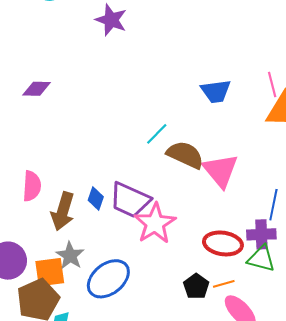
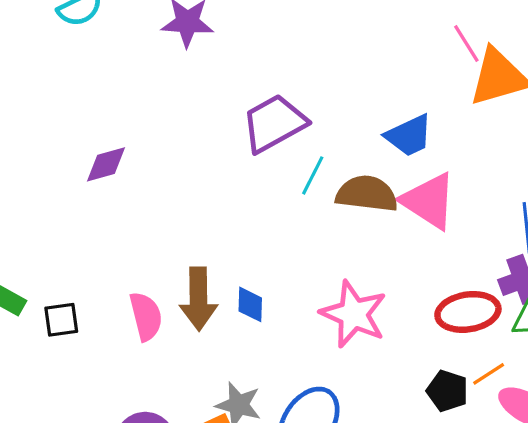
blue trapezoid: (216, 91) -> (409, 136), moved
purple trapezoid: (130, 200) -> (274, 123), moved, turned 144
brown arrow: (63, 211) -> (198, 299), moved

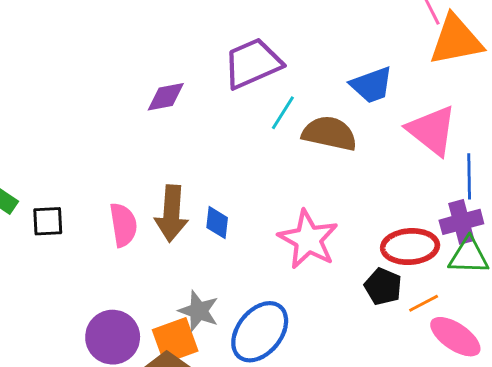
purple diamond: (106, 164) -> (166, 97), moved
pink triangle: (429, 201) -> (432, 130), moved
black pentagon: (447, 391) -> (383, 286), moved

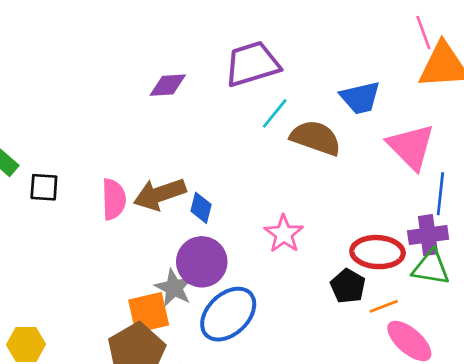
brown arrow: (171, 213) -> (160, 194), turned 60
pink star: (308, 239) -> (284, 234), size x0.7
purple circle: (113, 337) -> (202, 262), moved

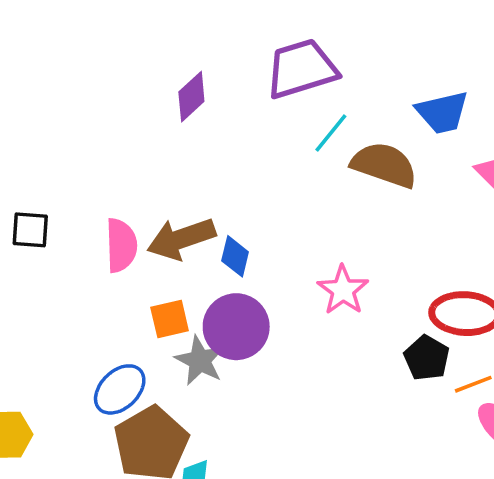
purple diamond: (168, 85) -> (191, 97), turned -39
orange square: (149, 313) -> (170, 319), moved, size x0.7
blue ellipse: (228, 314) -> (120, 389), moved, size x0.7

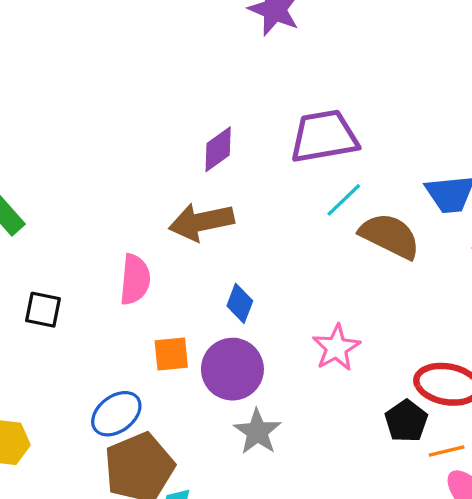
black square: (30, 230) -> (43, 310), moved
brown arrow: (181, 239) -> (201, 222), moved
gray star: (200, 361) -> (257, 432), moved

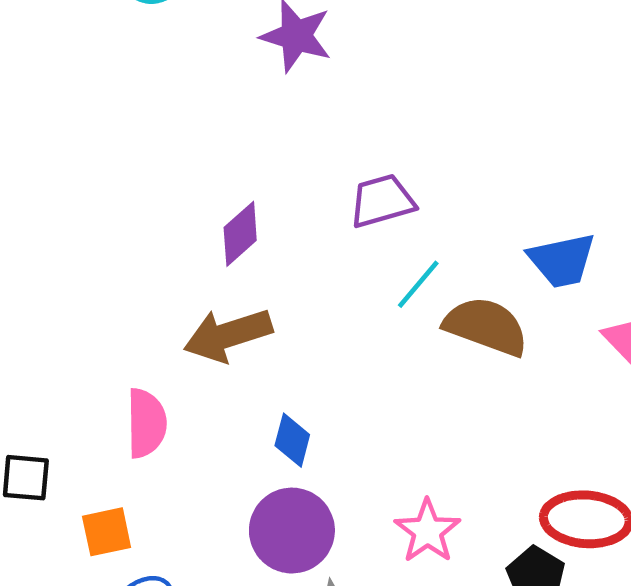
purple trapezoid: (324, 136) -> (382, 201), size x0.7
pink star: (336, 348) -> (427, 531), moved
orange square: (171, 354) -> (107, 532), moved

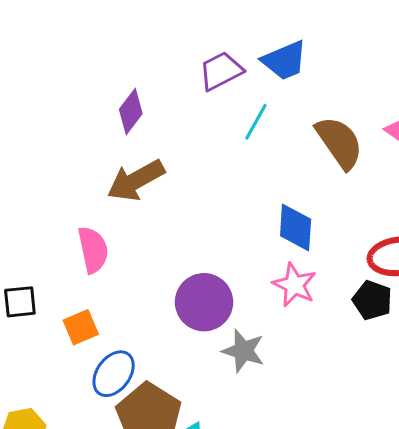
blue trapezoid: (562, 260) -> (284, 60), moved
brown semicircle: (486, 326) -> (339, 142), moved, turned 46
blue diamond: (292, 440) -> (296, 227), moved, size x1.4

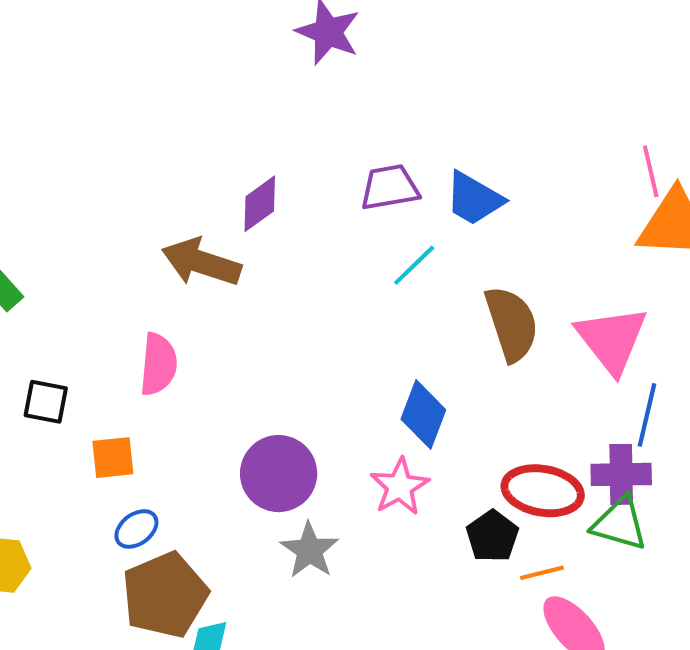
blue trapezoid: (284, 60) -> (474, 199), turned 36
brown arrow: (136, 180) -> (201, 262), moved, turned 30
blue ellipse: (114, 374) -> (136, 529), size x0.7

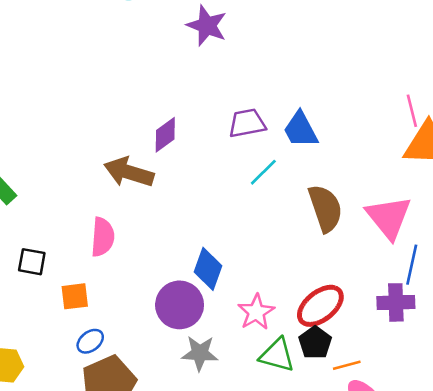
blue trapezoid: (474, 199) -> (301, 130), turned 33
blue diamond: (423, 414) -> (208, 269), moved
red ellipse: (543, 491) -> (320, 306), moved, turned -48
green triangle: (620, 523) -> (277, 355), moved
gray star: (310, 550) -> (200, 353), turned -30

